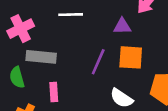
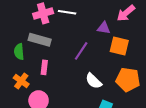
pink cross: (21, 29) -> (43, 13), moved
orange square: (131, 57) -> (119, 46), moved

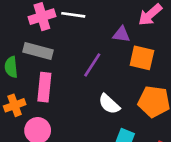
pink rectangle: (44, 67) -> (44, 87), size x1.5
orange cross: (21, 81) -> (15, 105), turned 35

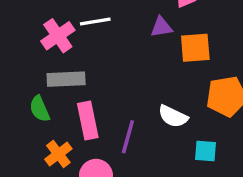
purple line: (92, 65) -> (128, 137), moved

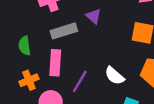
purple triangle: (161, 27) -> (94, 16), moved, turned 35
gray rectangle: (66, 79) -> (64, 31), moved, turned -30

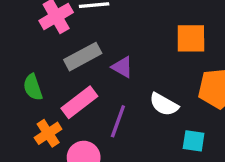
purple triangle: (94, 16) -> (122, 67), moved
pink rectangle: (55, 63) -> (79, 102), turned 60

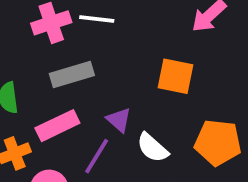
orange square: (191, 38) -> (176, 76), moved
purple triangle: (122, 67) -> (119, 120), moved

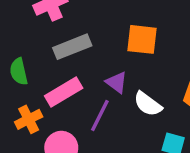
orange square: (176, 76) -> (142, 39), moved

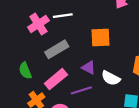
purple line: (100, 116) -> (81, 90), turned 55

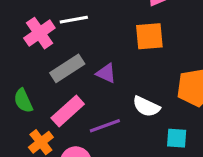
orange square: (100, 38) -> (149, 36), moved
purple triangle: (89, 68) -> (106, 73), moved

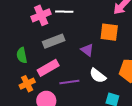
purple triangle: (106, 73) -> (87, 50), moved

